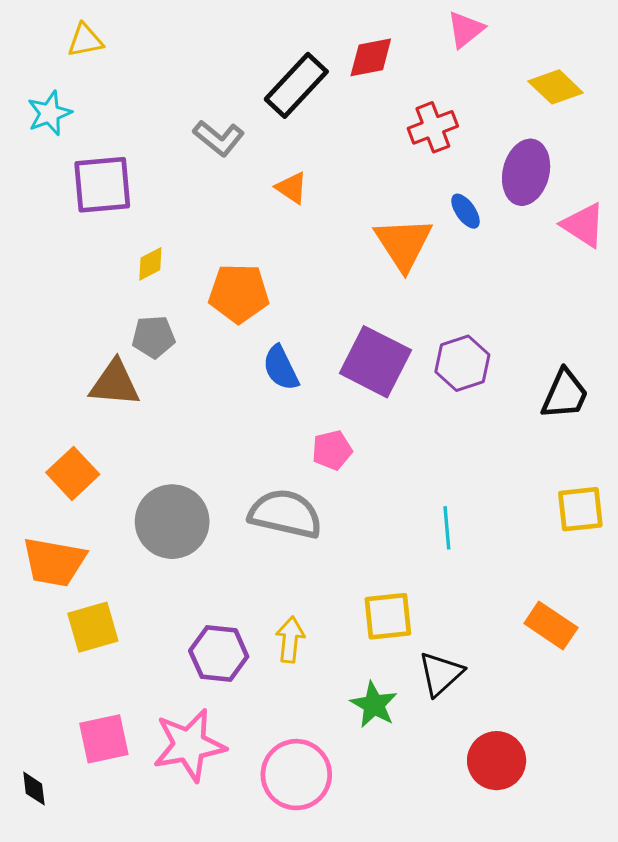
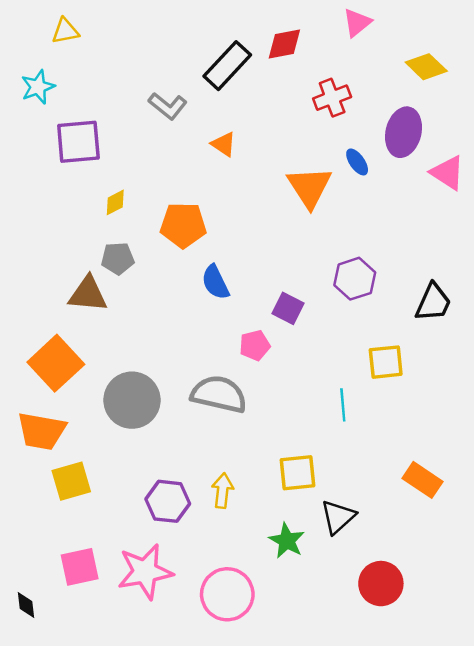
purple square: (375, 362) -> (288, 308), moved, size x0.6
orange square: (73, 473) -> (56, 363), size x1.4
yellow square: (580, 509) -> (386, 362), moved

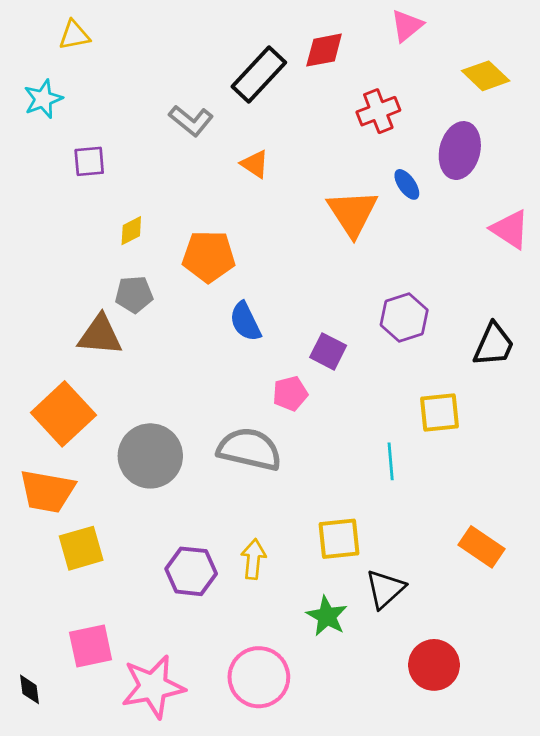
purple square: (78, 142) -> (89, 161), size x0.6
pink triangle: (448, 173) -> (510, 229), moved
pink star: (145, 572) -> (153, 687), moved

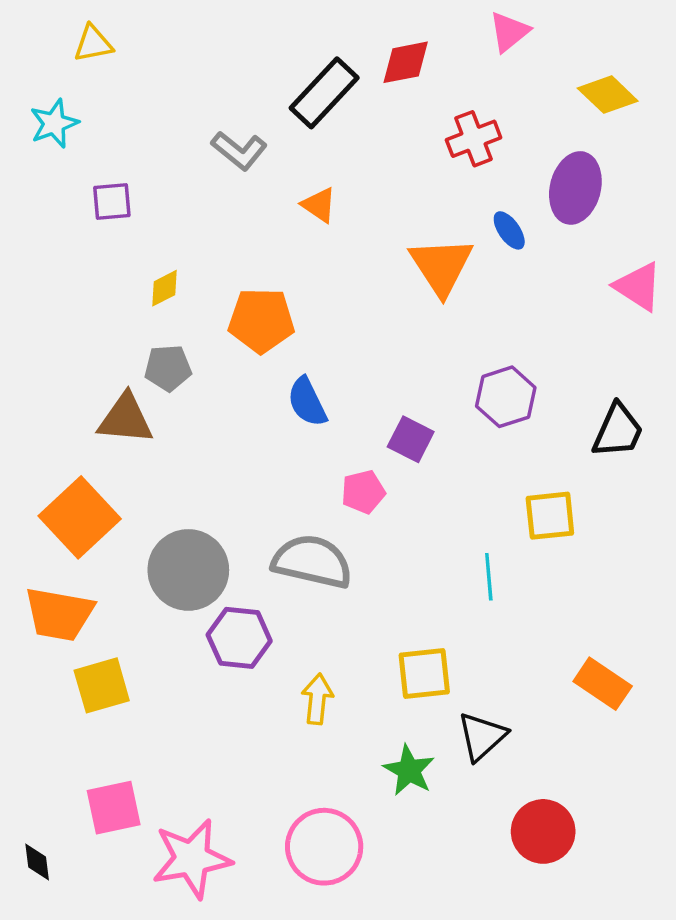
purple hexagon: (191, 571) -> (239, 638), moved

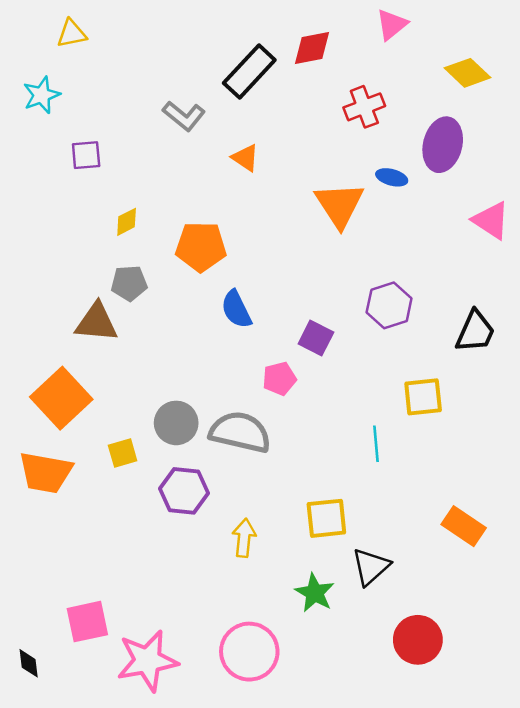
blue ellipse: (509, 230) -> (392, 177), turned -40
gray circle: (188, 570) -> (176, 423), moved, size x0.7
yellow square: (102, 685) -> (123, 453), moved, size x0.7

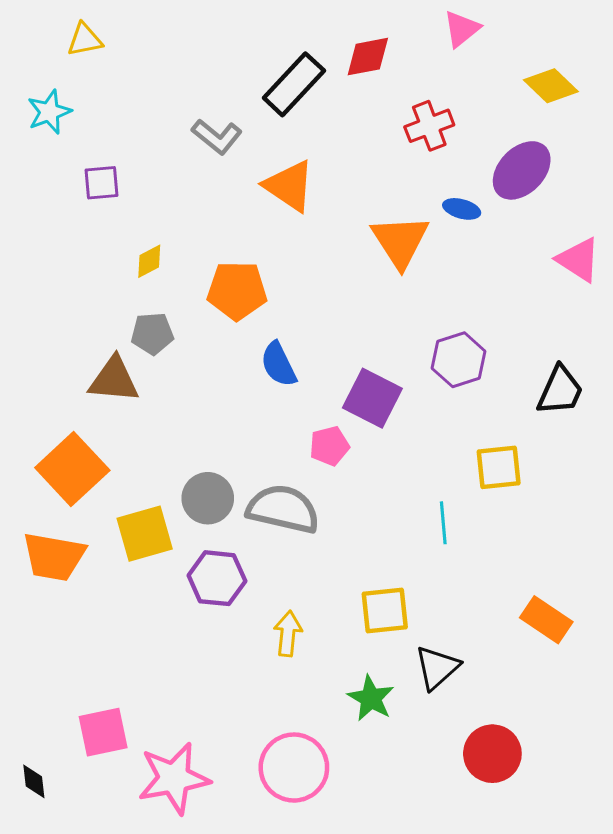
purple ellipse: (443, 145) -> (522, 170), turned 30
orange triangle: (245, 158) -> (289, 186), size x1.6
purple square: (316, 338) -> (372, 398), size x1.4
yellow square: (123, 453) -> (145, 534), size x1.6

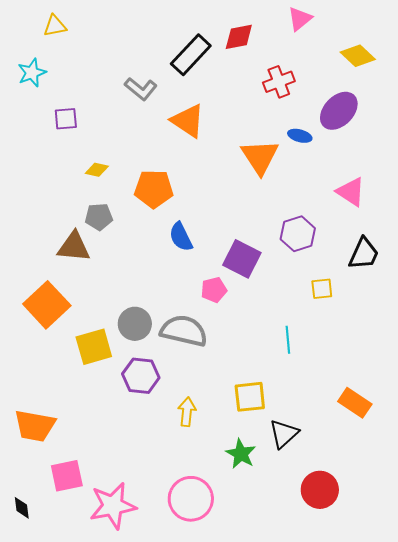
pink triangle: (579, 260) -> (351, 192), moved
yellow diamond: (149, 261) -> (97, 170), turned 40
yellow square: (499, 467) -> (322, 289), moved, size x0.7
orange trapezoid: (54, 557) -> (35, 426), moved

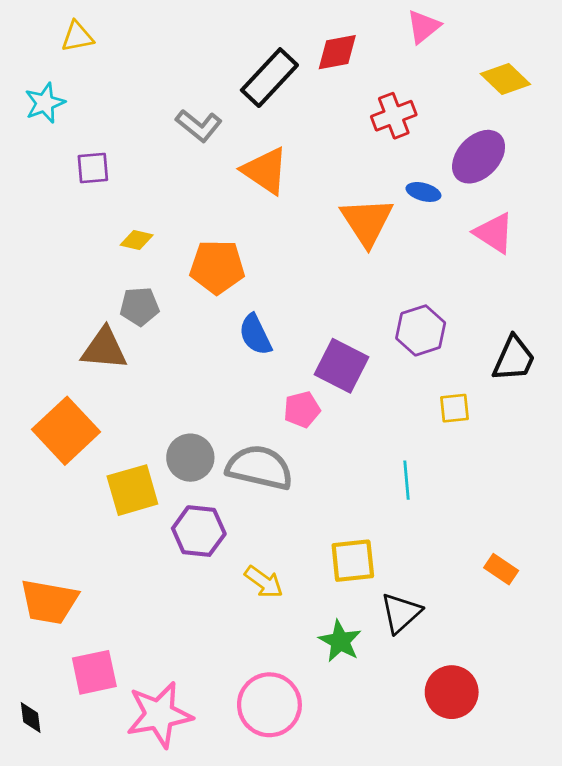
pink triangle: (351, 192) -> (494, 233), moved
orange rectangle: (355, 403) -> (501, 569), size x0.7
yellow arrow: (187, 412) -> (264, 582), turned 120

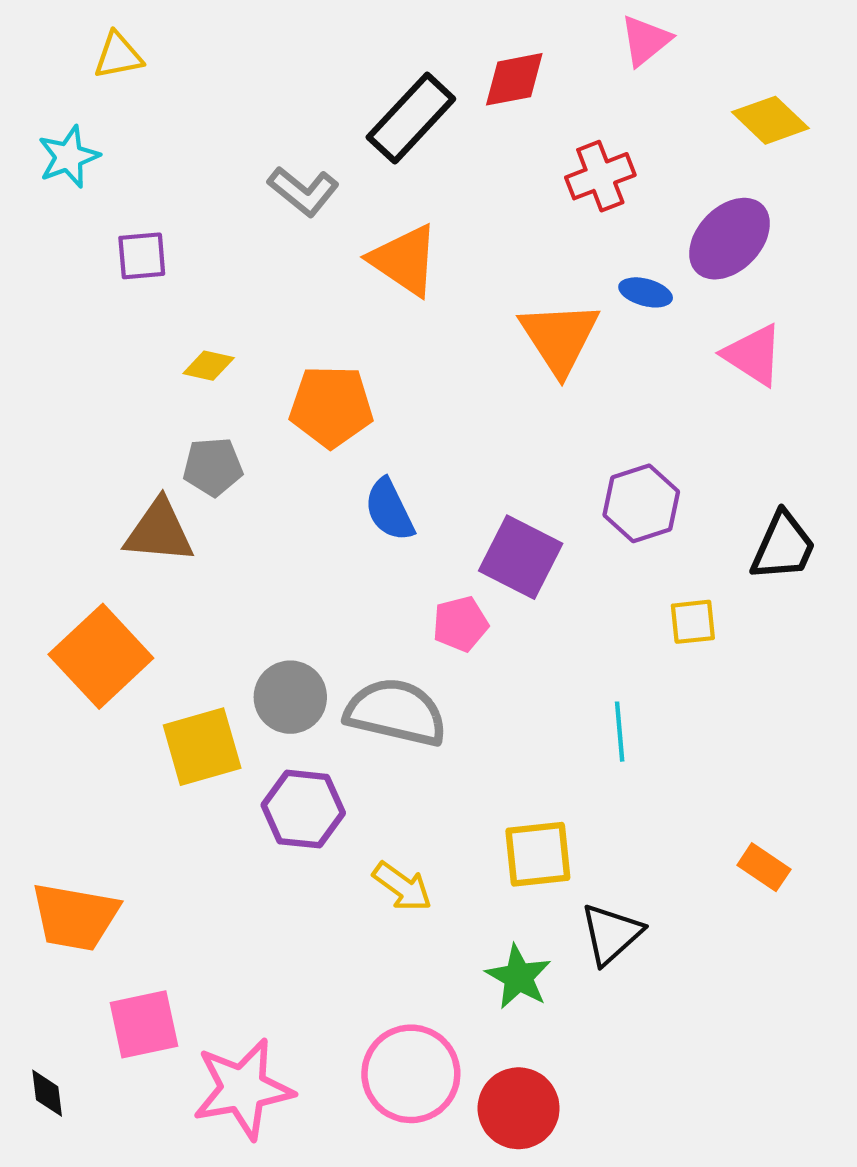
red circle: (452, 692) -> (519, 1108), moved

